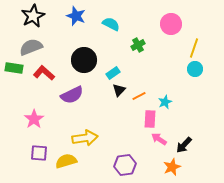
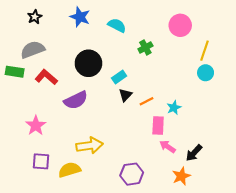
black star: (33, 16) -> (35, 17), size x0.6

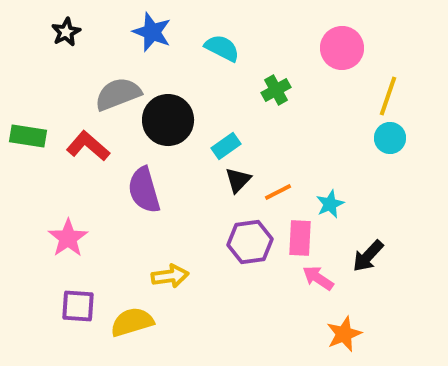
gray semicircle: (33, 50) -> (118, 94), moved
purple semicircle: (76, 100) -> (144, 190), turned 100
yellow arrow: (90, 146) -> (170, 276), size x0.7
black arrow: (194, 153) -> (368, 256), moved
purple hexagon: (132, 174) -> (250, 242), moved

